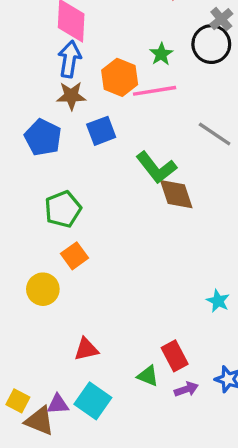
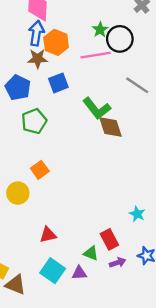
black circle: (211, 44) -> (120, 39), moved
orange hexagon: (120, 77) -> (56, 42), moved
green pentagon: (63, 209) -> (34, 121), moved
cyan star: (218, 301) -> (137, 214), moved
purple triangle: (58, 404) -> (79, 273), moved

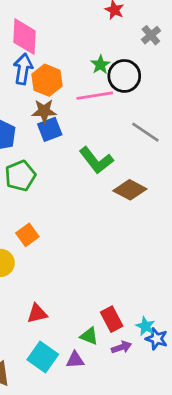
brown star: (38, 59) -> (44, 111), moved
brown diamond: (111, 127) -> (130, 190), moved, turned -44
cyan star: (137, 214) -> (145, 326), moved

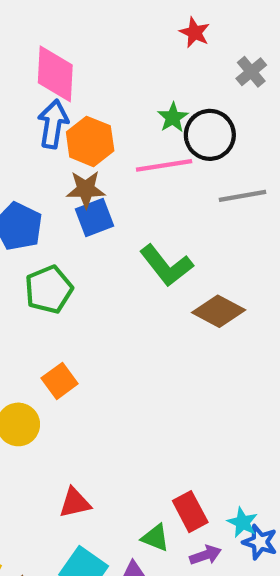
gray line: (145, 132) -> (242, 196), moved, turned -44

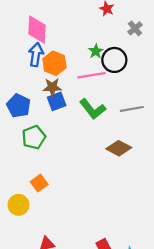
gray line: (242, 196) -> (132, 109), moved
green L-shape: (166, 266) -> (93, 109), moved

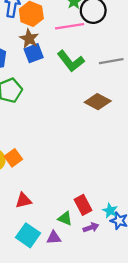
brown star: (52, 87) -> (29, 39), turned 30
orange square: (39, 183) -> (13, 158), moved

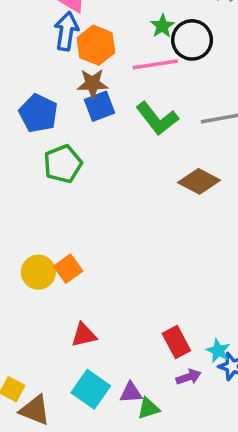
brown star: (29, 39) -> (92, 84), turned -30
green triangle: (65, 218) -> (148, 408), moved, turned -40

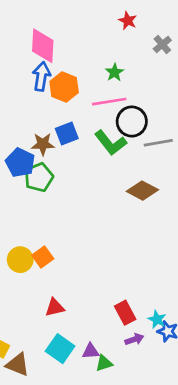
black circle: (192, 40) -> (132, 122), moved
brown star: (92, 84) -> (43, 144), moved
blue pentagon: (38, 113) -> (20, 163), moved

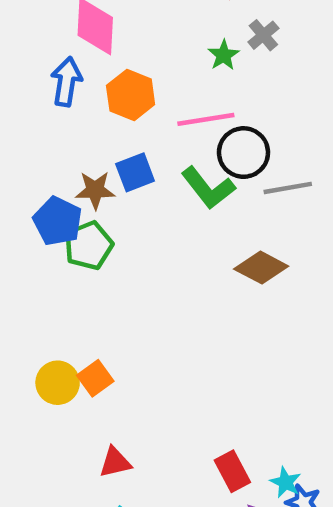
gray cross: (162, 44) -> (263, 35), moved
green star: (114, 72) -> (224, 55), moved
blue arrow: (41, 76) -> (66, 82), moved

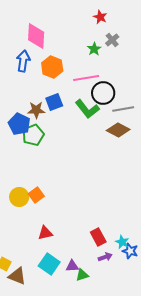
brown diamond: (261, 268) -> (118, 130), moved

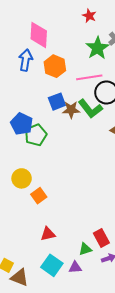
red star: (100, 17) -> (89, 16), moved
green star: (94, 49) -> (97, 48), size x1.6
brown star: (36, 110) -> (71, 110), moved
yellow circle: (19, 197) -> (22, 178), moved
green triangle: (82, 275) -> (85, 249), moved

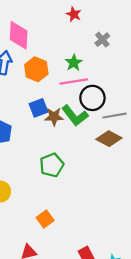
green star: (97, 48) -> (74, 63), moved, size x0.7
green pentagon: (36, 135) -> (52, 165), moved
orange square: (39, 196) -> (45, 219), moved

